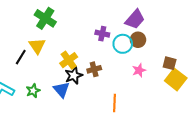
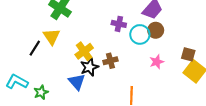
green star: (33, 91) -> (41, 92), moved

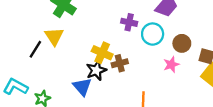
brown circle: (156, 30) -> (182, 43), moved
yellow cross: (84, 51) -> (102, 53), moved, turned -30

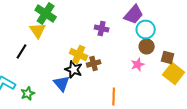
cyan circle: (153, 34) -> (146, 29), moved
yellow triangle: (54, 36) -> (38, 30), moved
black star: (96, 70) -> (74, 69), turned -30

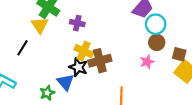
purple cross: (102, 28) -> (77, 23), moved
brown cross: (94, 63) -> (100, 61), size x1.5
green star: (28, 93) -> (47, 93), moved

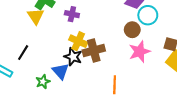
brown circle: (157, 42) -> (132, 30), moved
black line: (23, 48) -> (23, 53), moved
pink star: (147, 62) -> (140, 52), size x1.5

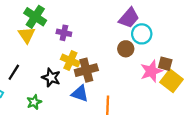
pink star: (140, 52) -> (151, 71), moved
black star: (73, 57) -> (51, 78), moved
blue triangle: (61, 71) -> (80, 94), moved, turned -30

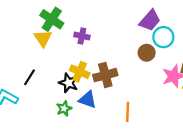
yellow cross: (70, 61) -> (80, 72), moved
blue triangle: (80, 94) -> (87, 100), moved
green star: (34, 102) -> (64, 109), moved

